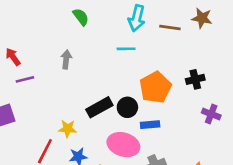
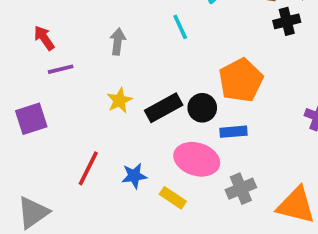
cyan line: (126, 49) -> (180, 27), moved, turned 66
black cross: (195, 79) -> (287, 21), moved
yellow star: (68, 129) -> (119, 100), moved, turned -30

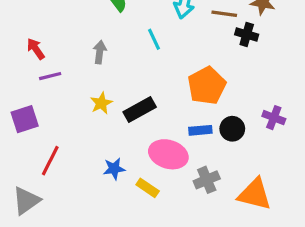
black cross: (287, 21) -> (247, 34), turned 30
black circle: (202, 108) -> (232, 129), moved
red line: (88, 168) -> (50, 161), moved

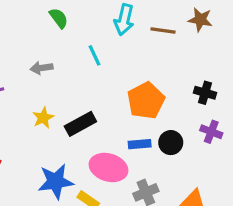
black cross: (247, 34) -> (205, 93), moved
gray arrow: (100, 52) -> (42, 68), turned -105
blue star: (114, 169) -> (56, 181), size x1.6

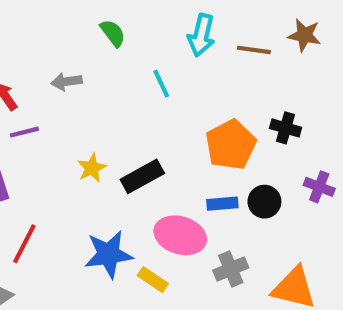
gray arrow: (42, 68) -> (66, 82), moved
black cross: (205, 93) -> (286, 128), moved

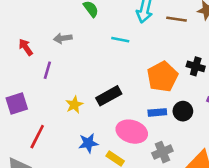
cyan line: (161, 84) -> (120, 40), turned -54
purple line: (24, 132) -> (47, 70), moved, turned -60
yellow star: (92, 168) -> (74, 105), moved
blue star: (109, 254) -> (88, 143), size x0.7

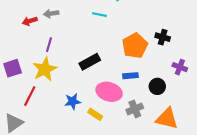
red arrow: (26, 47) -> (30, 21), moved, turned -72
purple line: (47, 70) -> (49, 45), moved
yellow star: (74, 105) -> (45, 69), moved, size x1.6
black circle: (183, 111) -> (157, 86), moved

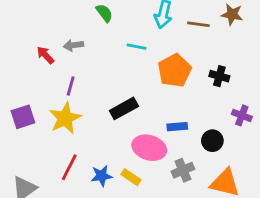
red arrow: (30, 21) -> (45, 55), turned 64
orange pentagon: (135, 46) -> (174, 71), moved
red line: (30, 96) -> (69, 167), moved
blue star: (73, 101) -> (102, 176), moved

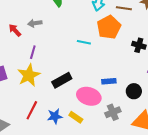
cyan line: (137, 47) -> (84, 42), moved
orange pentagon: (174, 71) -> (109, 27), moved
black rectangle: (124, 108) -> (62, 80), moved

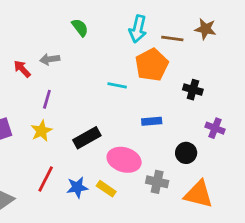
yellow star: (29, 75) -> (41, 131), size x0.7
blue rectangle: (109, 81) -> (152, 121), moved
gray cross: (113, 112) -> (157, 182), turned 35

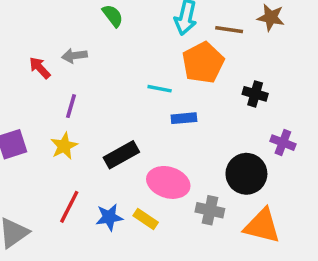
blue rectangle: (152, 121) -> (184, 118), moved
black circle: (186, 153) -> (246, 174), size x1.5

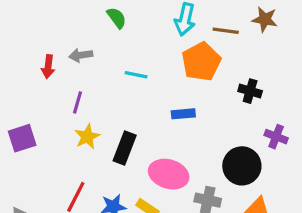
red arrow: (40, 68) -> (48, 67), turned -130
cyan line: (160, 89) -> (136, 75), moved
yellow star: (64, 146) -> (87, 137), moved
black rectangle: (121, 155) -> (125, 148), turned -40

